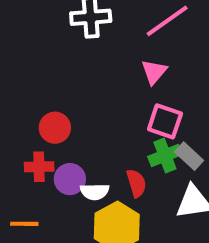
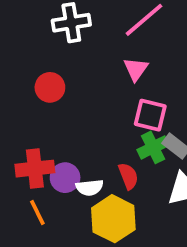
red circle: (55, 128) -> (50, 87), moved
red cross: (39, 167) -> (35, 169), size x1.4
orange line: (24, 224) -> (37, 212), moved, turned 68

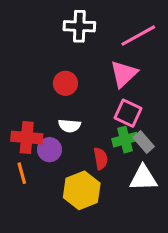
pink triangle: (136, 69) -> (124, 74), size x1.4
red circle: (50, 87) -> (65, 83), moved
white semicircle: (90, 188) -> (69, 126), moved

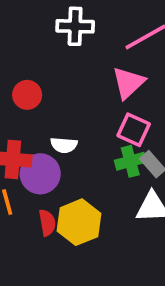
red circle: (65, 83) -> (27, 95), moved
purple circle: (49, 150) -> (40, 174), size x1.4
red semicircle: (101, 159) -> (47, 223), moved

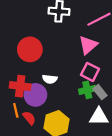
red circle: (27, 95) -> (30, 49), size x1.5
red semicircle: (47, 223) -> (29, 118), moved, turned -32

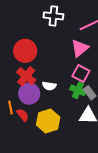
white semicircle: (50, 79) -> (49, 86), moved
red cross: (20, 86) -> (26, 76), moved, turned 30
green cross: (87, 90) -> (78, 90), turned 35

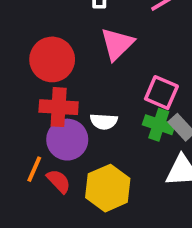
pink triangle: (80, 48) -> (117, 44), moved
red cross: (26, 76) -> (59, 107), turned -30
orange line: (10, 108) -> (34, 169), turned 40

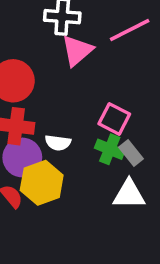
pink triangle: (117, 44) -> (77, 51), moved
yellow hexagon: (108, 188) -> (42, 183), moved

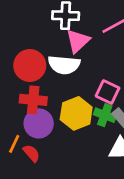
white semicircle: (58, 143) -> (64, 65), moved, size x1.6
yellow hexagon: (42, 183) -> (76, 113), moved

